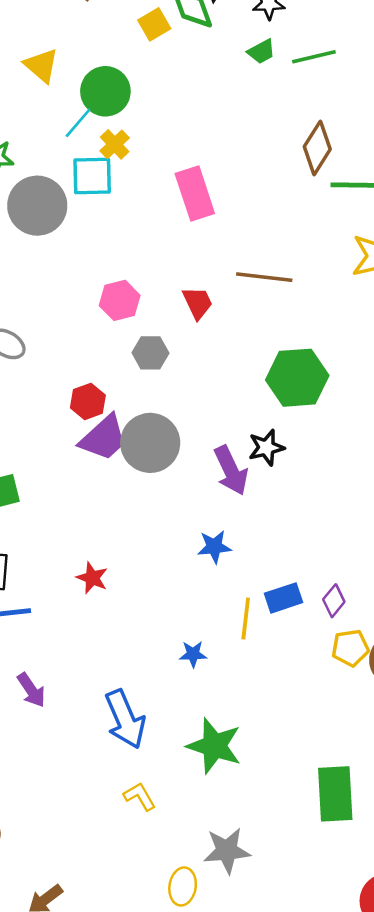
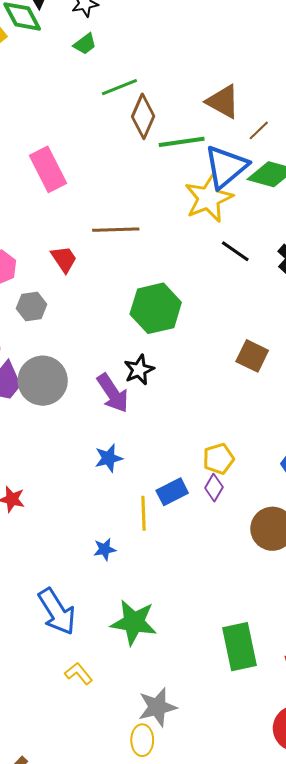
green line: (314, 57) -> (119, 87), moved
yellow pentagon: (350, 648) -> (218, 459), moved
yellow ellipse: (183, 886) -> (142, 740), moved

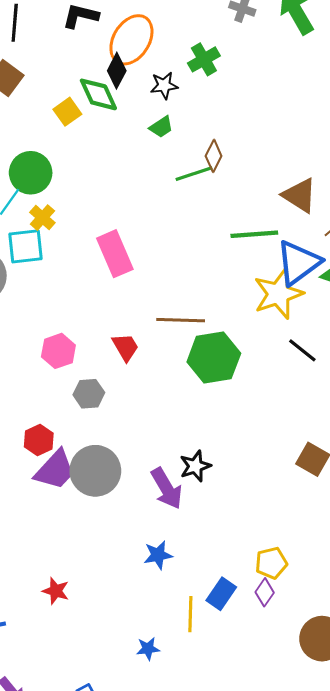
brown diamond: (143, 116) -> (214, 156), moved, size x0.7
green hexagon: (156, 308) -> (214, 358), moved
blue rectangle: (172, 492) -> (221, 594), turned -32

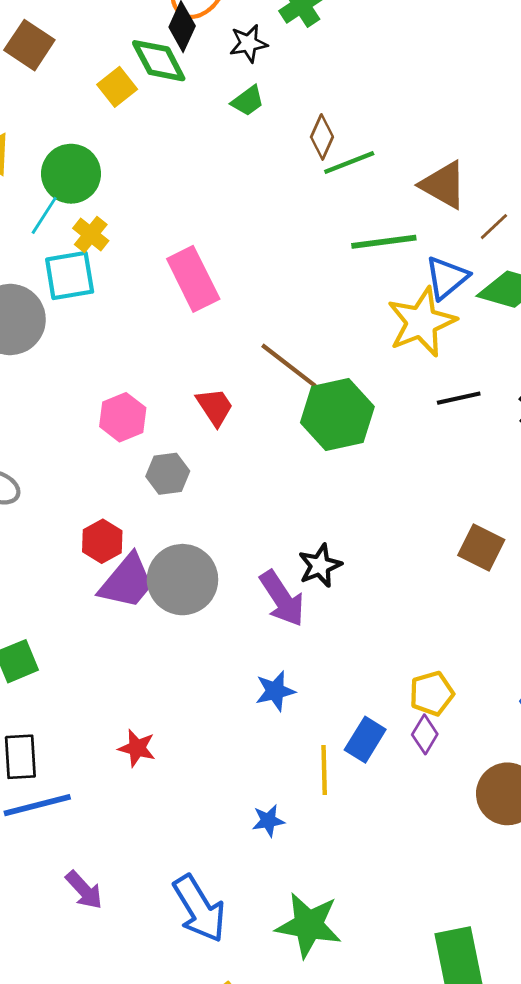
green line: (194, 174) -> (349, 163), moved
blue triangle: (298, 263) -> (447, 278), size x0.7
brown line: (181, 320) -> (289, 366), turned 39
black line: (302, 350) -> (459, 398), turned -48

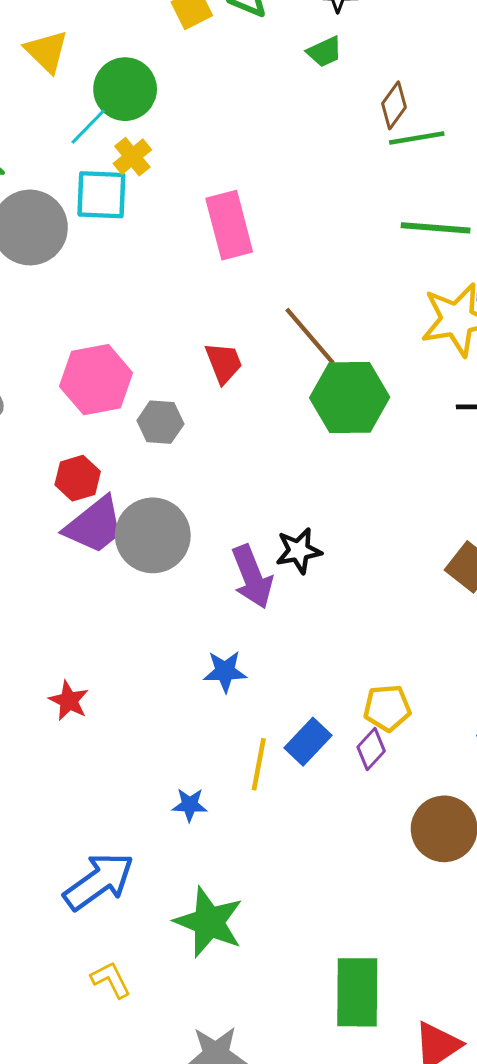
pink hexagon: (123, 417) -> (96, 380), moved, size x1.4
blue arrow: (199, 909) -> (99, 881), turned -106

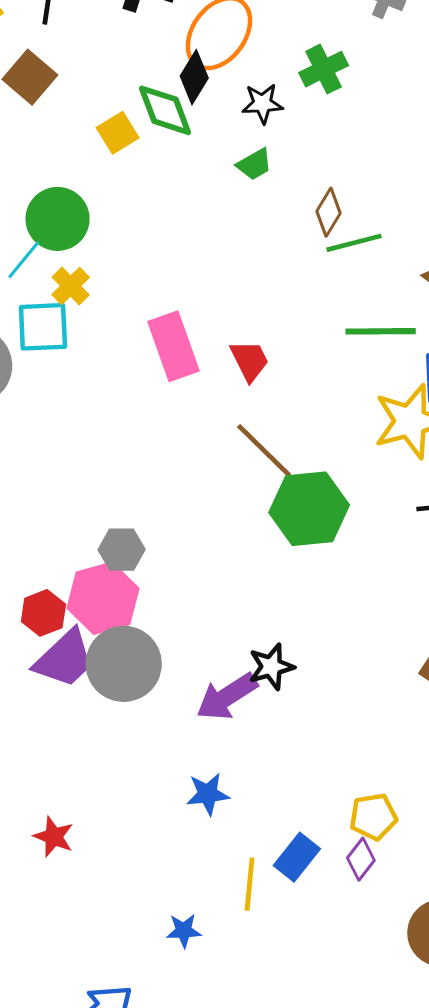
red trapezoid: (224, 363) -> (250, 361), moved
pink hexagon: (96, 380) -> (103, 598), moved
purple arrow: (252, 577) -> (227, 697), turned 84

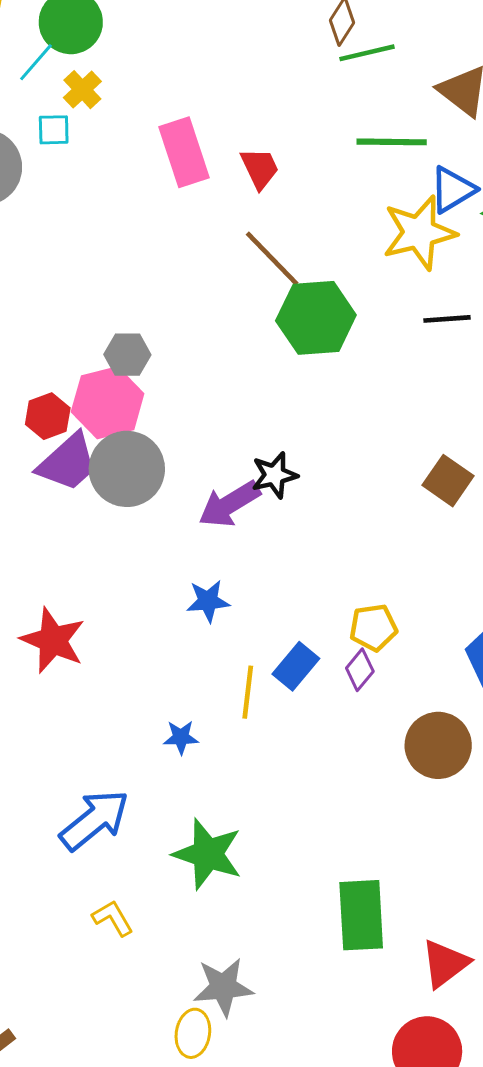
cyan square: (43, 327) -> (54, 130), size x0.6
red star: (54, 837) -> (53, 640), size x1.6

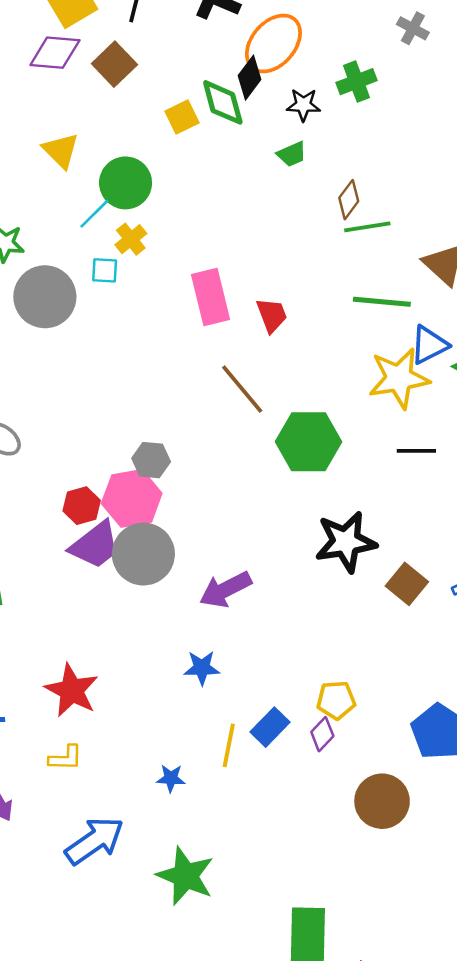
brown line: (272, 259) -> (242, 389), moved
black star: (274, 475) -> (346, 542), moved, size x1.6
yellow L-shape: (113, 918) -> (66, 758), moved, turned 117

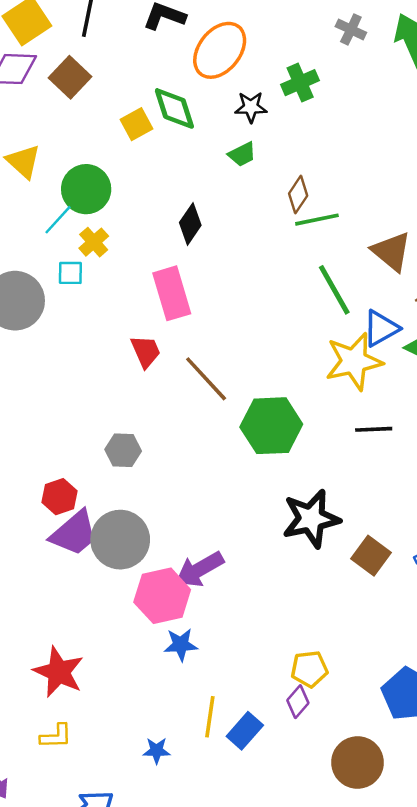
black diamond: (249, 78) -> (190, 224), moved
green line: (382, 302) -> (334, 290), turned 58
red trapezoid: (272, 315) -> (146, 351), moved
pink hexagon: (132, 498) -> (162, 596), moved
blue rectangle: (270, 727) -> (245, 731), moved

